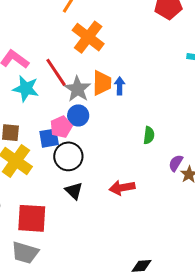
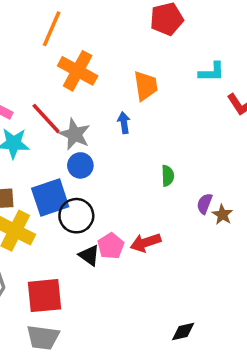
orange trapezoid: (102, 83) -> (146, 86), moved
pink pentagon: (61, 127) -> (111, 246), moved
blue square: (49, 138) -> (50, 197), size x1.5

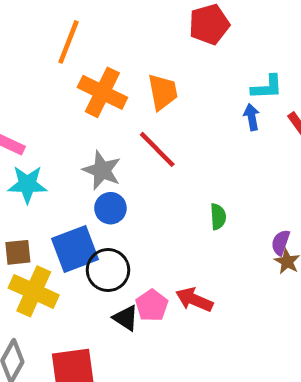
orange trapezoid: (146, 86) -> (163, 92), moved
red line: (46, 118) -> (157, 149), moved
blue arrow: (124, 123) -> (252, 117), moved
purple semicircle: (205, 204) -> (281, 243), moved
red arrow: (146, 243) -> (194, 300), turned 44

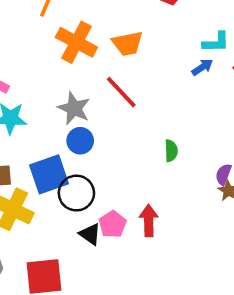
orange trapezoid: (163, 92) -> (128, 44), turned 88
blue arrow: (252, 117) -> (202, 67), turned 65
red arrow: (194, 300) -> (149, 220), turned 64

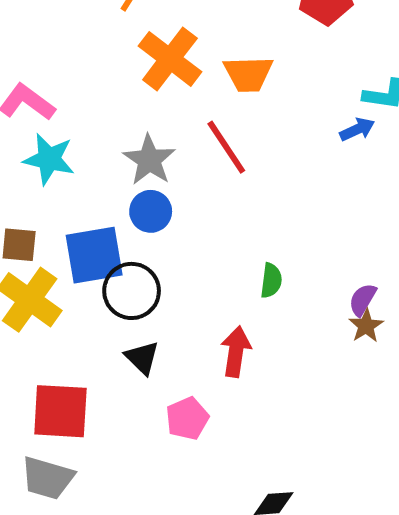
green semicircle: (171, 151) -> (271, 281), moved
pink pentagon: (113, 224) -> (187, 418), moved

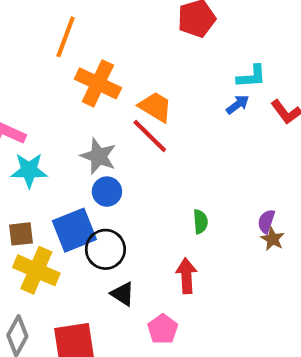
orange trapezoid: (248, 74) -> (155, 107), moved, turned -135

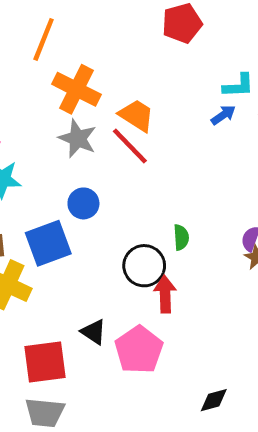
gray star: (98, 156) -> (78, 138), moved
black circle: (105, 249) -> (144, 266), moved
black triangle: (123, 294) -> (94, 332), moved
pink pentagon: (163, 329) -> (139, 350), size x1.5

